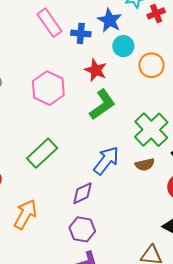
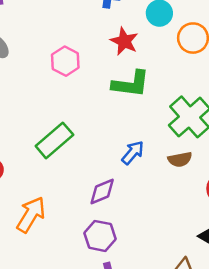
pink hexagon: (48, 88) -> (65, 61), size x0.7
green L-shape: (102, 105) -> (131, 84), turned 40
blue arrow: (106, 161) -> (133, 153), size x0.7

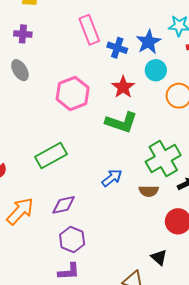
pink hexagon: (65, 61) -> (73, 93), size x1.4
purple diamond: (102, 191) -> (64, 205), moved

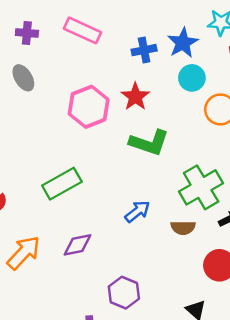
pink rectangle: (89, 30) -> (83, 30), moved, turned -44
blue cross: (117, 48) -> (144, 50), turned -30
red star: (123, 87) -> (135, 97), moved
purple hexagon: (72, 239) -> (124, 293), moved

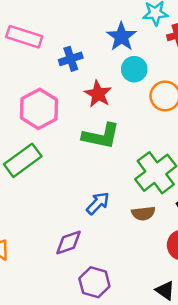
blue cross: (144, 50) -> (71, 59), moved
red star: (135, 97) -> (98, 94), moved
green rectangle: (62, 184) -> (23, 160), moved
purple diamond: (78, 245) -> (69, 242), moved

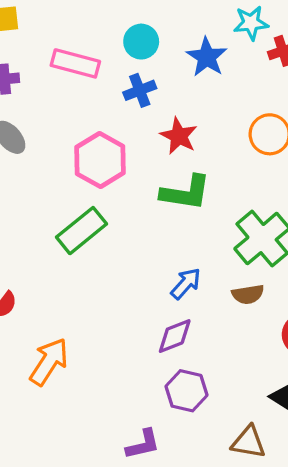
cyan circle: (134, 69) -> (141, 42), moved
purple diamond: (69, 242) -> (175, 336), moved

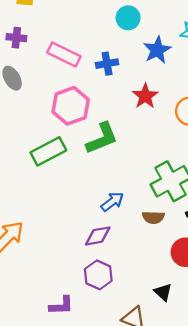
cyan circle: (141, 42) -> (128, 18), moved
pink rectangle: (75, 63) -> (64, 54), moved
red star: (179, 136) -> (145, 96), moved
green L-shape: (186, 193) -> (102, 138), moved, turned -42

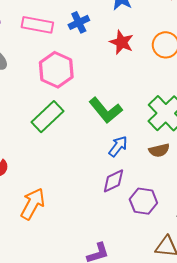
green L-shape: (102, 138) -> (106, 110), moved, turned 88
purple hexagon: (98, 275) -> (143, 201), moved

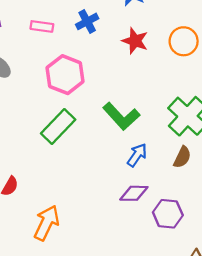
pink rectangle: (37, 25) -> (42, 26), size x0.7
brown semicircle: (159, 150) -> (182, 157), turned -48
purple diamond: (113, 181) -> (134, 193), turned 30

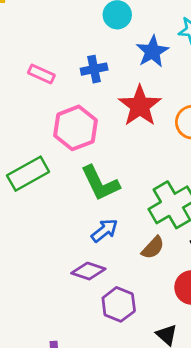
pink rectangle: (42, 26) -> (41, 74), moved
red star: (135, 41) -> (140, 106), size x1.4
pink hexagon: (65, 75) -> (75, 128), moved

